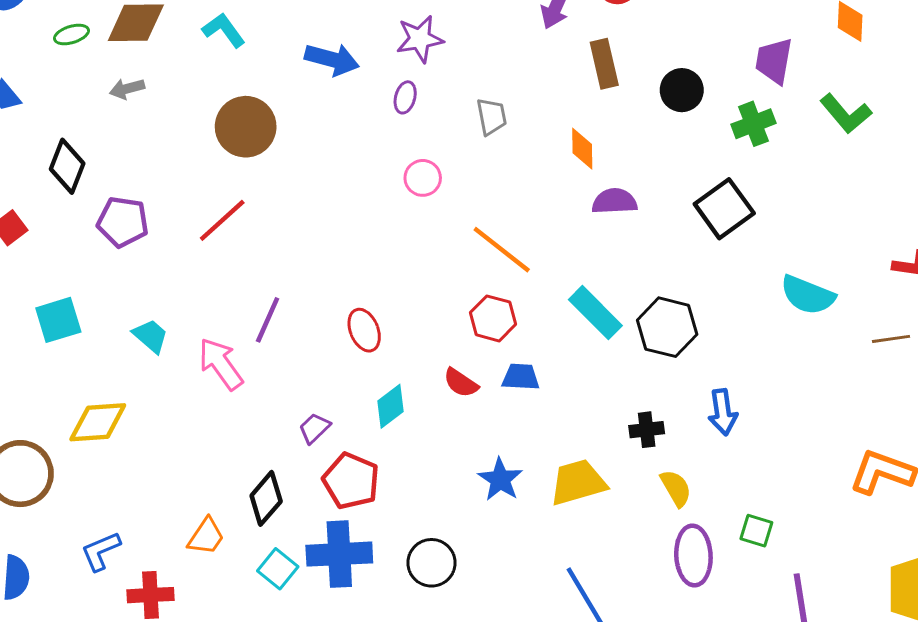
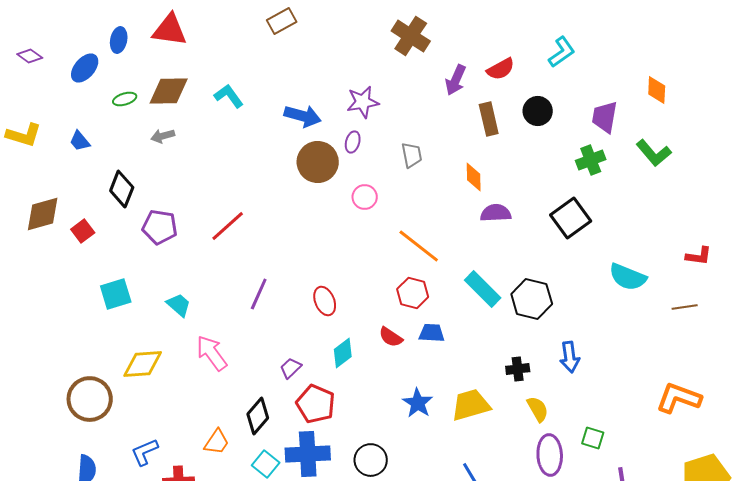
black circle: (682, 90) -> (538, 111), moved
brown circle: (246, 127) -> (318, 162), moved
pink arrow: (221, 364) -> (212, 353), moved

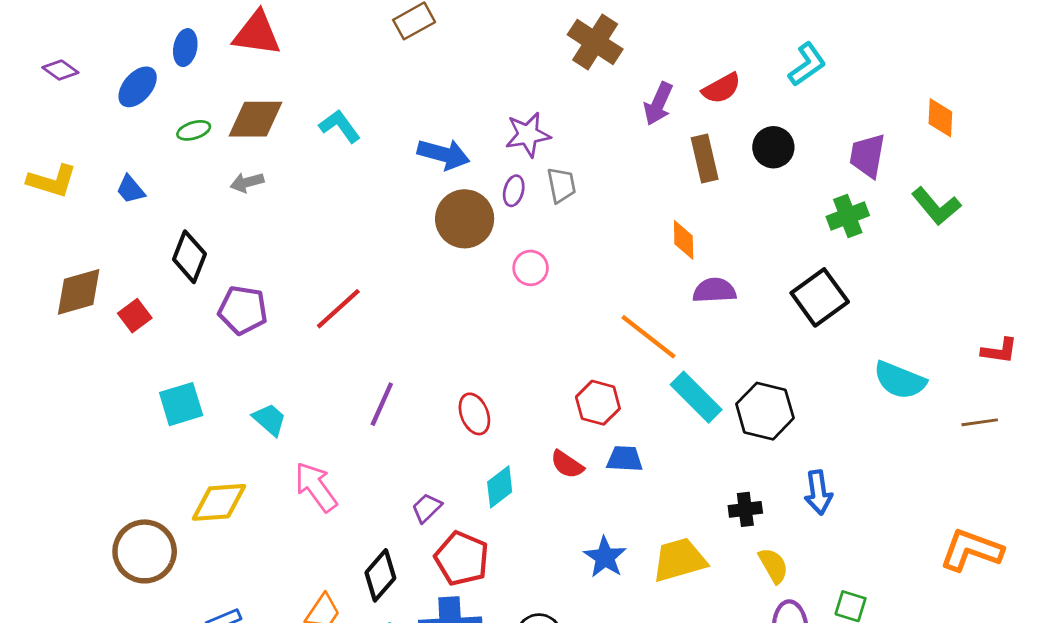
gray trapezoid: (412, 155) -> (561, 185), moved
orange line: (419, 246) -> (648, 337), moved

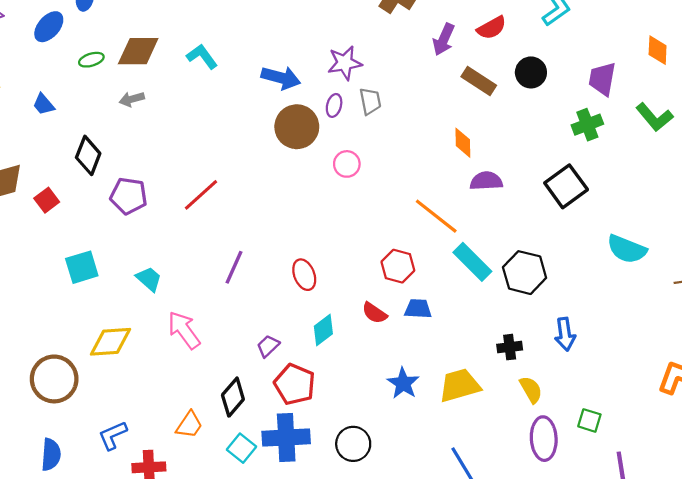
brown rectangle: (705, 158) -> (479, 81), turned -44

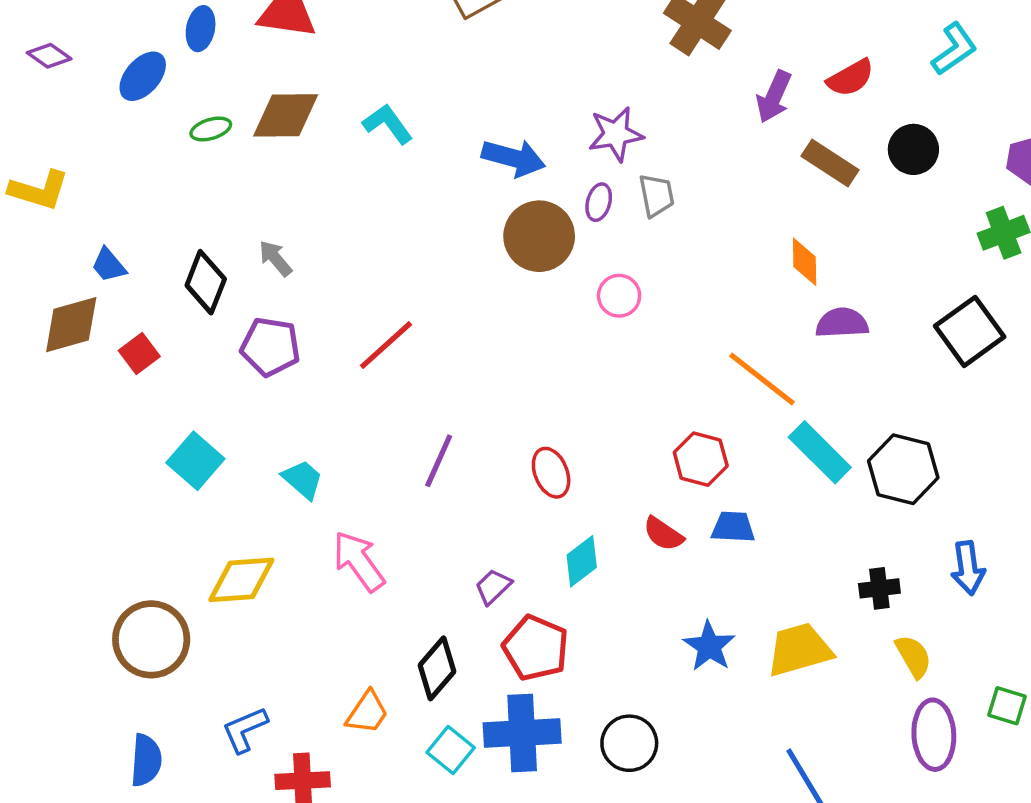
gray arrow: (132, 99) -> (275, 258), moved, turned 65
blue trapezoid: (43, 104) -> (109, 265), moved
cyan square: (82, 267) -> (195, 461), turned -32

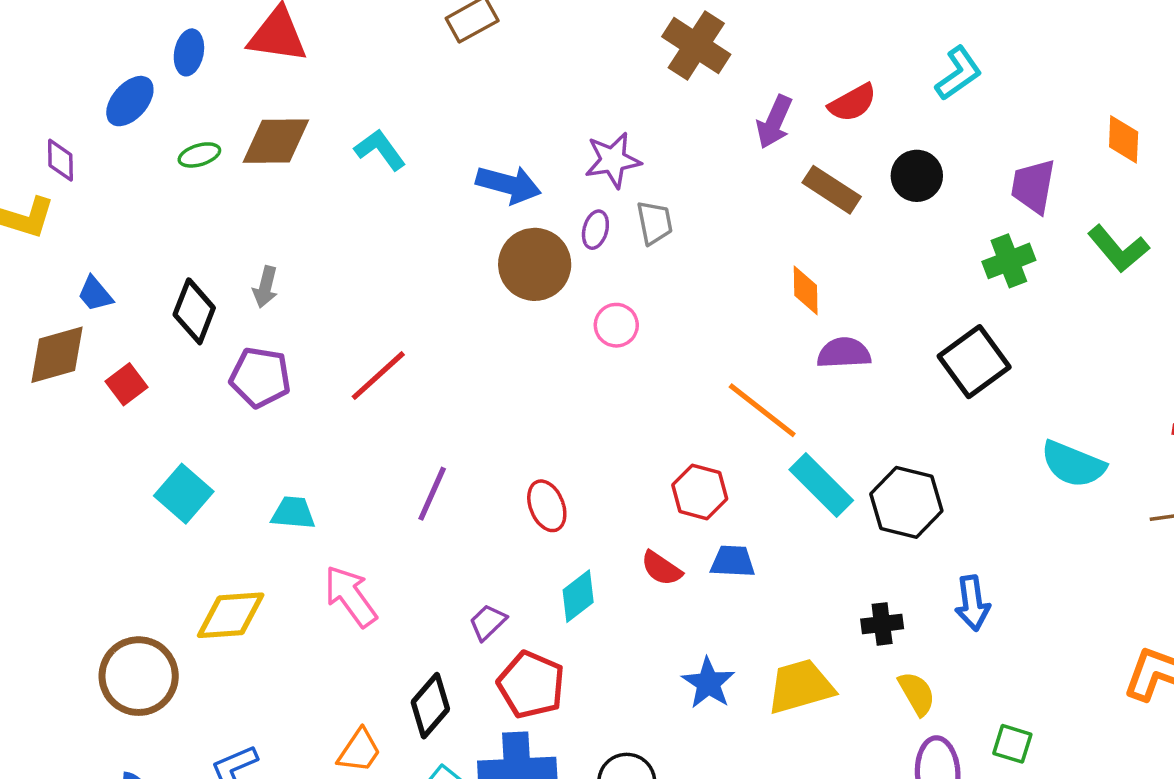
purple diamond: (49, 56) -> (60, 160), moved, turned 54
gray arrow: (275, 258) -> (265, 287), turned -126
cyan trapezoid: (303, 479) -> (293, 513), turned -36

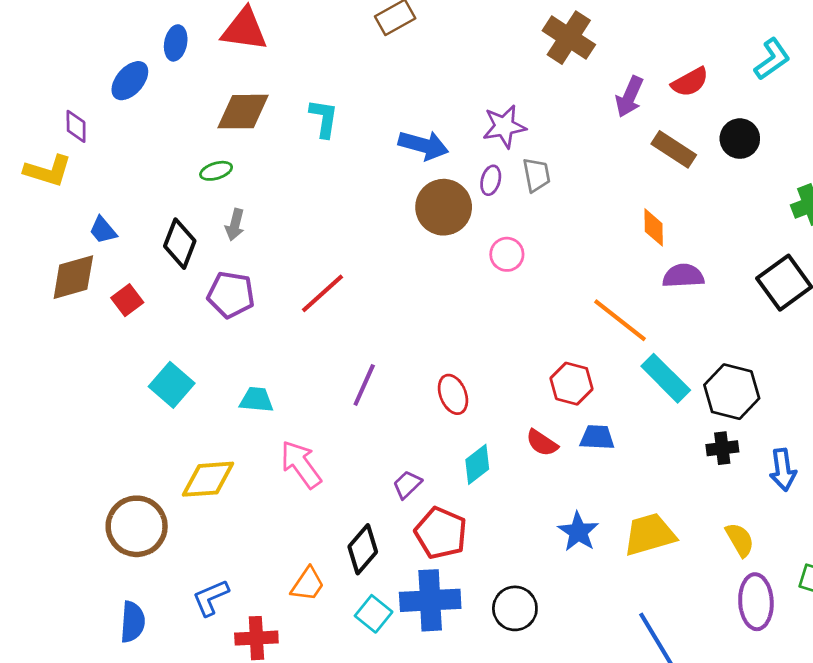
cyan L-shape: (380, 150) -> (324, 118), turned 45
green ellipse: (199, 155) -> (216, 171), moved
black cross: (882, 624) -> (722, 448), moved

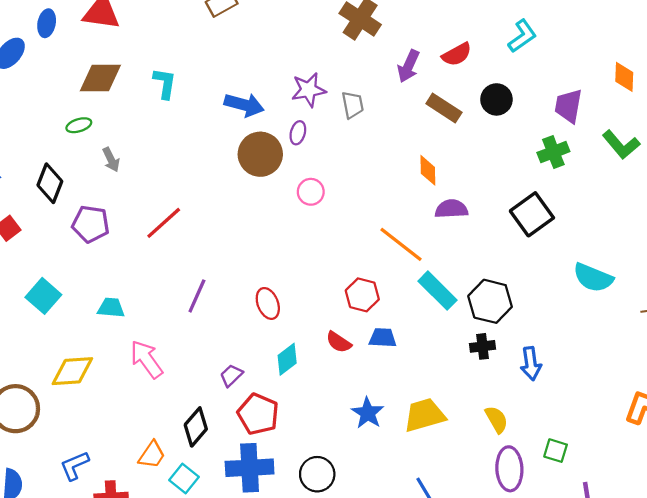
gray trapezoid: (536, 175) -> (353, 105), moved
gray arrow: (235, 225) -> (111, 160), moved, turned -40
cyan square: (374, 614) -> (184, 478), moved

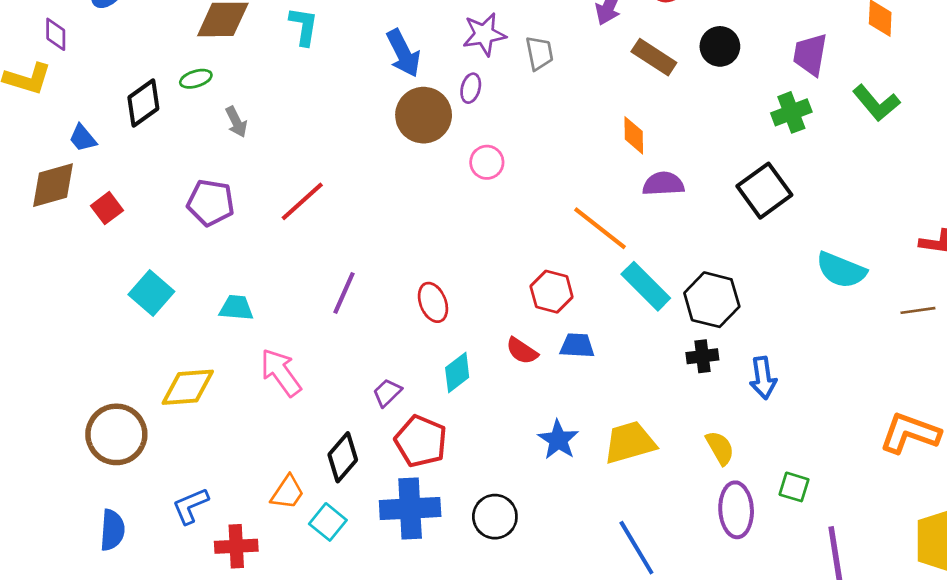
blue arrow: (244, 105) -> (403, 53), turned 48
black diamond: (50, 183) -> (143, 103), moved, turned 33

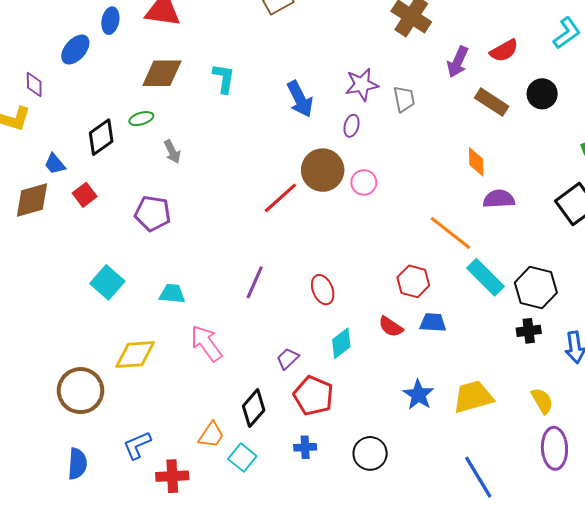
brown circle: (424, 115) -> (323, 170), moved
red line: (302, 201) -> (280, 198), moved
red square: (107, 208) -> (85, 195), moved
blue cross: (410, 509) -> (305, 447), size x0.5

